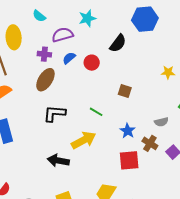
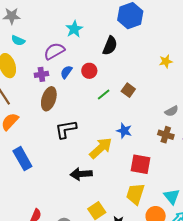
cyan semicircle: (39, 16) -> (18, 40), moved
brown square: (125, 91) -> (128, 90), turned 32
green line: (96, 112) -> (104, 95), moved, turned -56
blue star: (128, 131) -> (124, 131), moved
red square: (129, 160) -> (141, 164), moved, turned 30

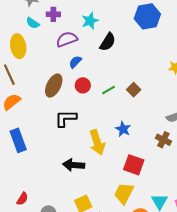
black semicircle: (110, 46) -> (108, 42), moved
red circle: (89, 71) -> (83, 85), moved
purple cross: (41, 74) -> (53, 14), moved
yellow arrow: (101, 148) -> (97, 142), turned 105

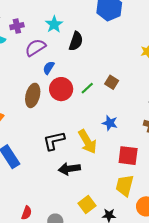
red circle: (83, 85) -> (61, 89), size x1.5
black L-shape: (66, 118) -> (54, 141), moved

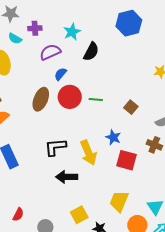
brown square: (112, 82) -> (131, 107), moved
green line: (87, 88) -> (96, 100), turned 40
red square: (128, 156) -> (127, 160), moved

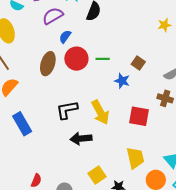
blue star: (113, 137) -> (122, 81), moved
yellow trapezoid: (119, 201) -> (135, 158), turned 150

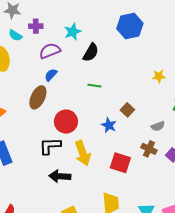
blue semicircle: (65, 37) -> (51, 75), moved
red circle: (76, 59) -> (66, 122), moved
green line: (103, 59) -> (94, 86), moved

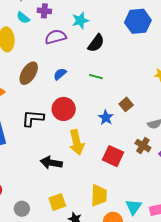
blue semicircle: (51, 75) -> (60, 74), moved
brown ellipse: (38, 97) -> (29, 73), moved
black L-shape: (50, 146) -> (33, 118), moved

